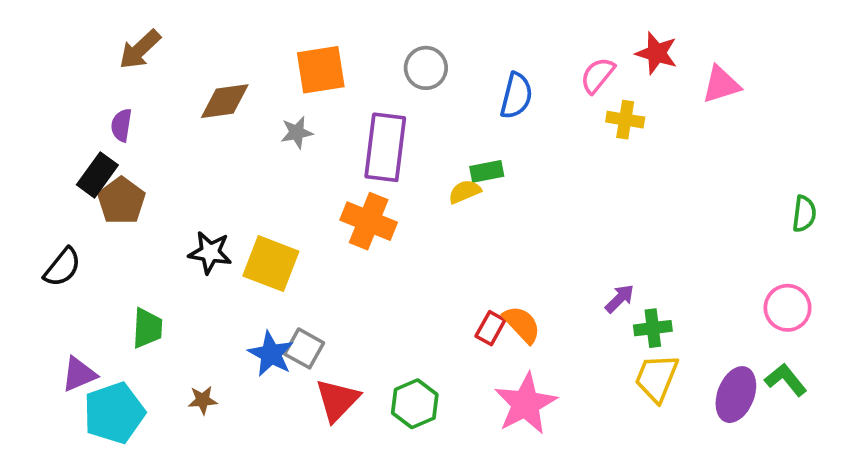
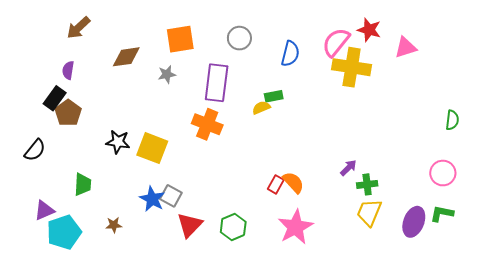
pink semicircle: (597, 75) -> (336, 42), size x1.4
yellow cross: (625, 120) -> (352, 67), size x1.8
green L-shape: (786, 380) -> (442, 214), turned -40

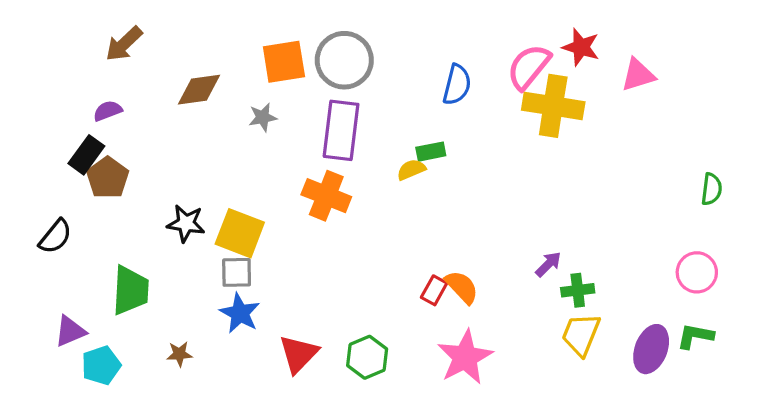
gray circle: (239, 38) -> (344, 60), moved, size x1.5
purple semicircle: (68, 70) -> (108, 111), turned 60
green trapezoid: (83, 184) -> (130, 290), size x1.4
gray square: (171, 196) -> (237, 272), moved, turned -30
cyan pentagon: (64, 232) -> (101, 365), size x0.7

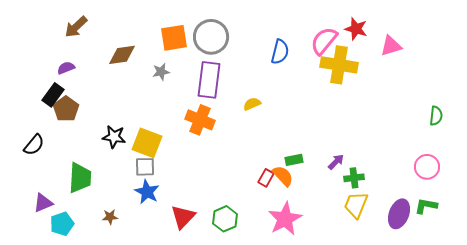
green rectangle: (431, 152) -> (294, 160), moved

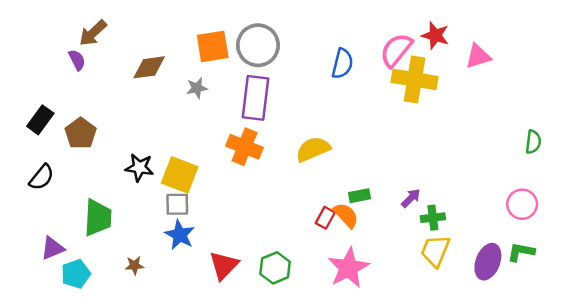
purple semicircle: (66, 68) -> (77, 60), moved, turned 84
black rectangle: (53, 95) -> (40, 120), moved
yellow semicircle: (252, 104) -> (313, 149), moved, size x1.6

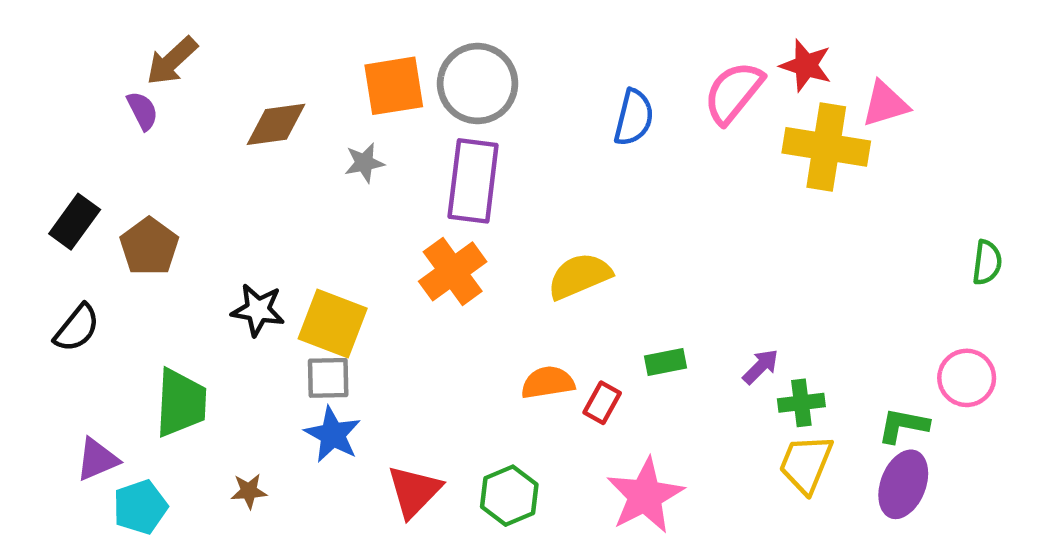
yellow cross: (415, 79) -> (826, 147), moved
orange cross: (245, 147) -> (453, 271), turned 32
orange semicircle: (346, 215) -> (548, 382), moved, turned -56
green L-shape: (521, 252) -> (903, 425), moved

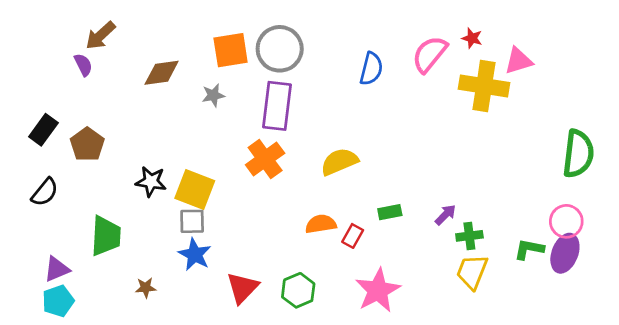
red star: (806, 65) -> (472, 38), size x0.7
green semicircle: (987, 262) -> (578, 154), size x1.8
purple ellipse: (903, 484) -> (565, 253), moved
cyan pentagon: (140, 507) -> (58, 301), moved

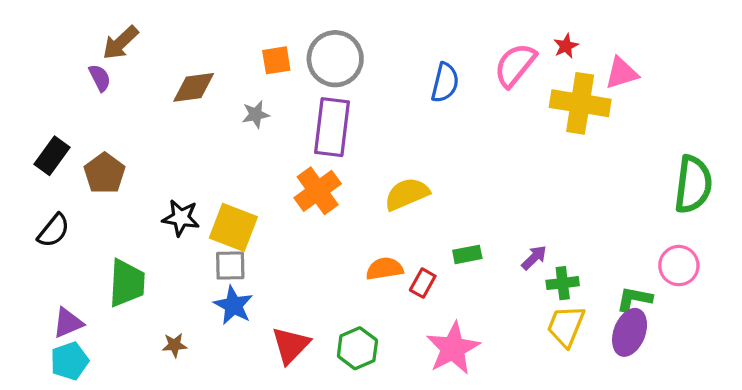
red star: (472, 38) -> (566, 46), turned 30
orange square: (231, 50) -> (276, 60), size x0.7
purple ellipse: (565, 253) -> (630, 332), moved

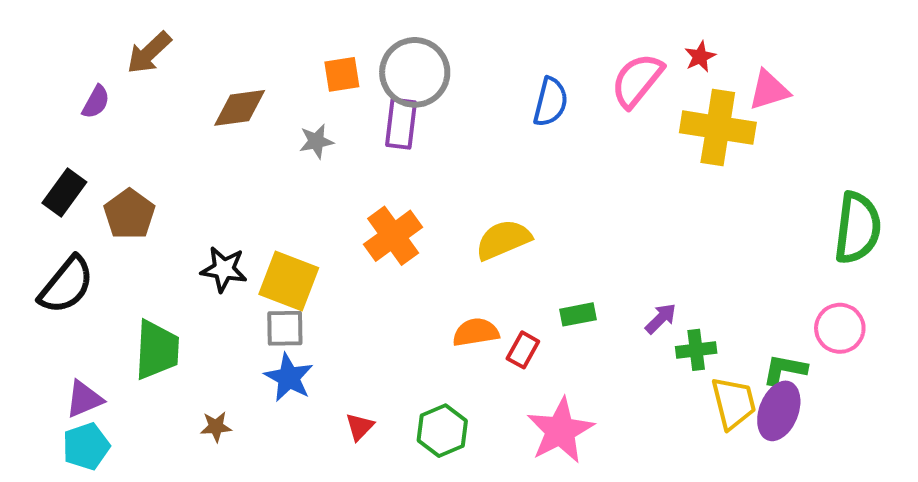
purple semicircle: (100, 78) -> (96, 102), moved, turned 56
purple rectangle: (332, 127) -> (401, 124), moved, size x0.7
black semicircle: (54, 231) -> (66, 285), size x1.4
yellow trapezoid: (566, 326) -> (734, 403), moved, turned 144
red triangle: (291, 345) -> (360, 427), size x0.6

